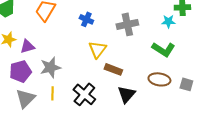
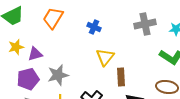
gray cross: (127, 24) -> (145, 24), moved
brown rectangle: (113, 69) -> (121, 77), turned 66

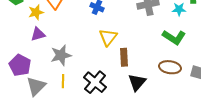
yellow star: (16, 47) -> (36, 12), moved
purple pentagon: (28, 79) -> (20, 65), moved, turned -30

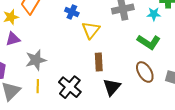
yellow triangle: (108, 37) -> (91, 30), moved
brown ellipse: (170, 67) -> (145, 72), turned 50

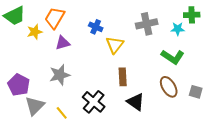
purple triangle: (13, 39) -> (63, 43), moved
yellow line: (38, 86) -> (62, 113), moved, turned -40
black triangle: (112, 87) -> (136, 102), turned -36

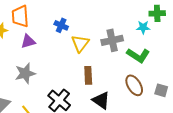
orange trapezoid: (55, 18) -> (20, 16), turned -35
gray cross: (147, 24) -> (112, 40), moved

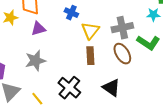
brown rectangle: (88, 75) -> (90, 56), moved
brown ellipse: (134, 85) -> (122, 54), moved

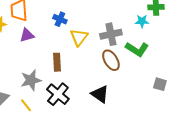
brown rectangle: (90, 56) -> (57, 62), moved
gray star: (35, 61) -> (31, 80), moved

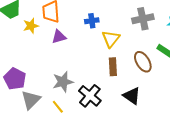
blue cross: (60, 19) -> (92, 21), turned -32
gray cross: (111, 34) -> (143, 19), moved
brown rectangle: (57, 62) -> (113, 67), moved

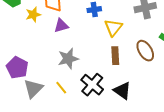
gray star: (63, 82) -> (68, 59), moved
black triangle: (132, 96) -> (122, 91), moved
yellow line: (58, 107) -> (61, 88), moved

